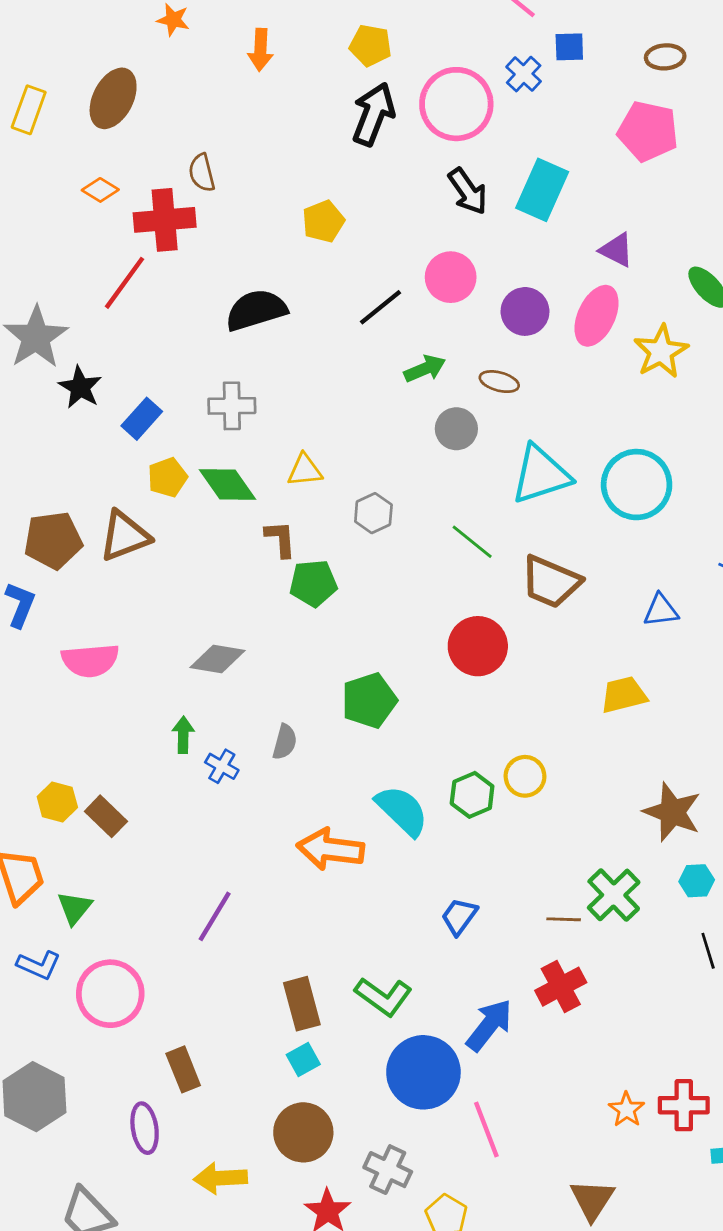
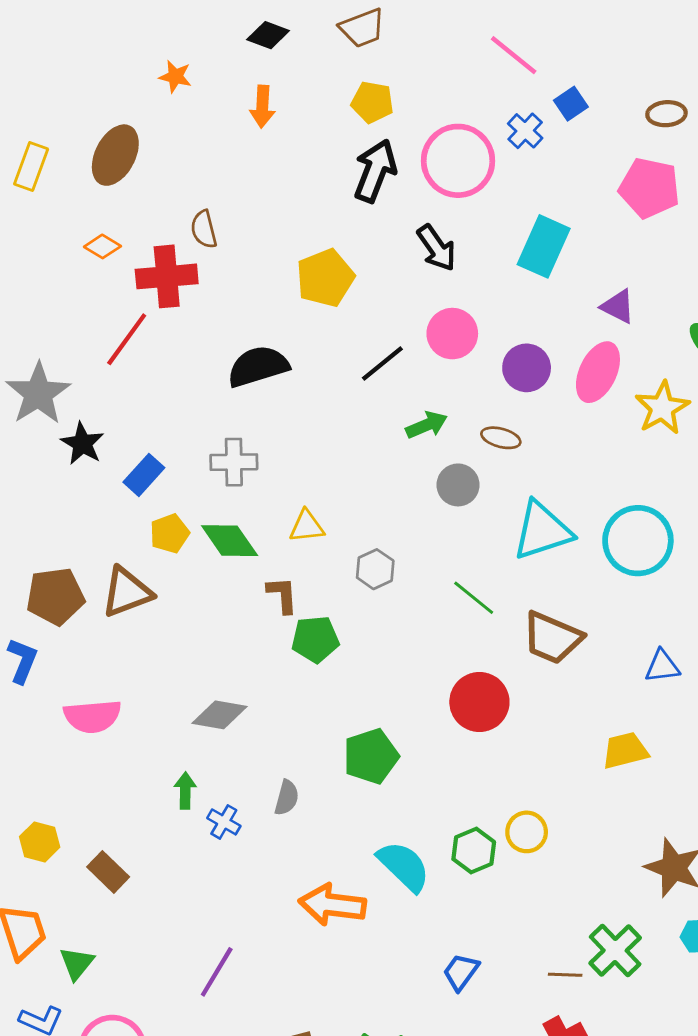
blue square: (569, 47) -> (571, 104), turned -32
black arrow: (468, 191) -> (437, 248), moved
yellow pentagon: (323, 221) -> (325, 278), size x1.4
yellow hexagon: (57, 802) -> (40, 842), moved

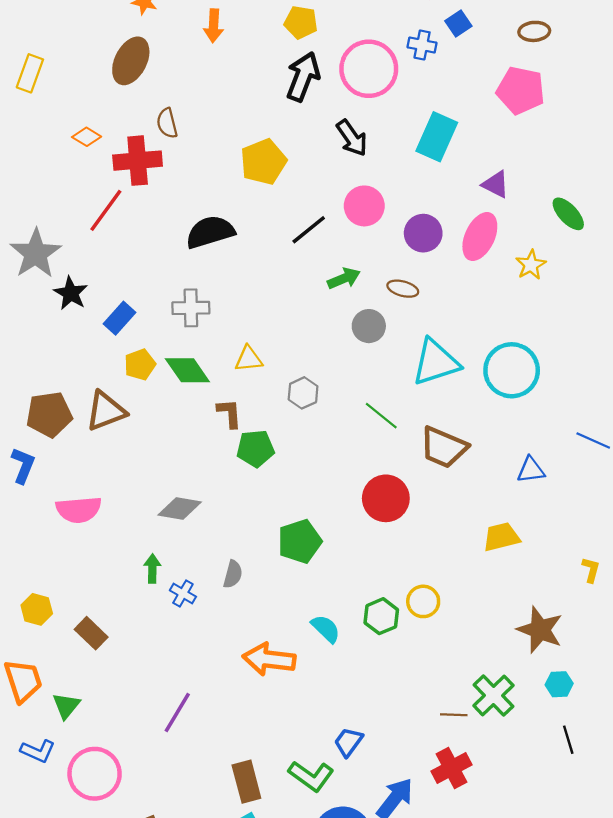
blue cross: (525, 131) -> (422, 45), turned -32
brown ellipse: (115, 155) -> (131, 61), moved
yellow star: (662, 408) -> (531, 265), size x0.7
cyan semicircle: (404, 866) -> (326, 629), size x0.7
blue trapezoid: (461, 972) -> (348, 742), moved

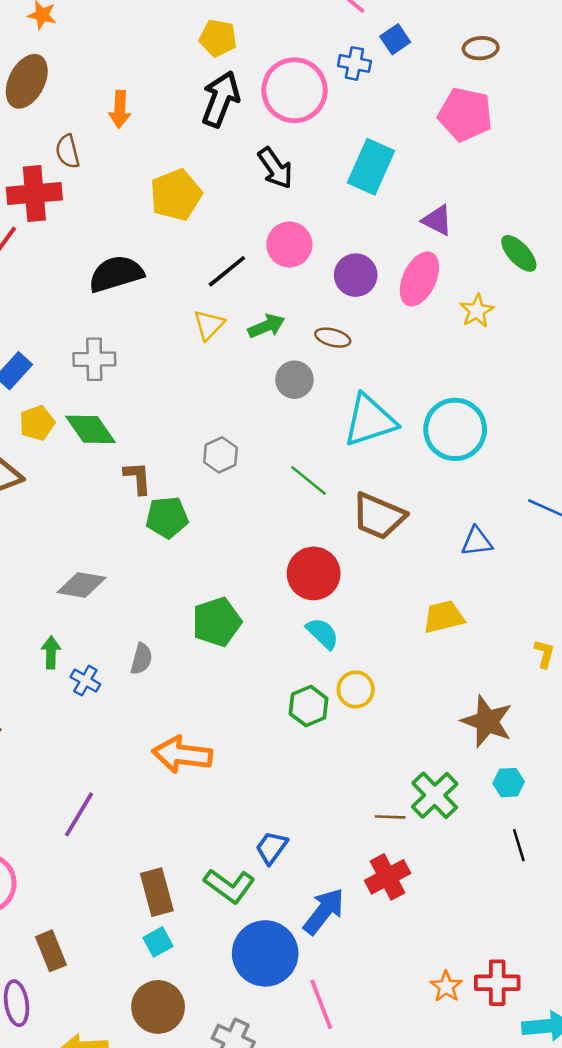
orange arrow: (214, 26) -> (120, 109), moved
yellow triangle: (249, 359) -> (209, 325), moved, turned -40
cyan semicircle: (326, 629) -> (323, 633), moved

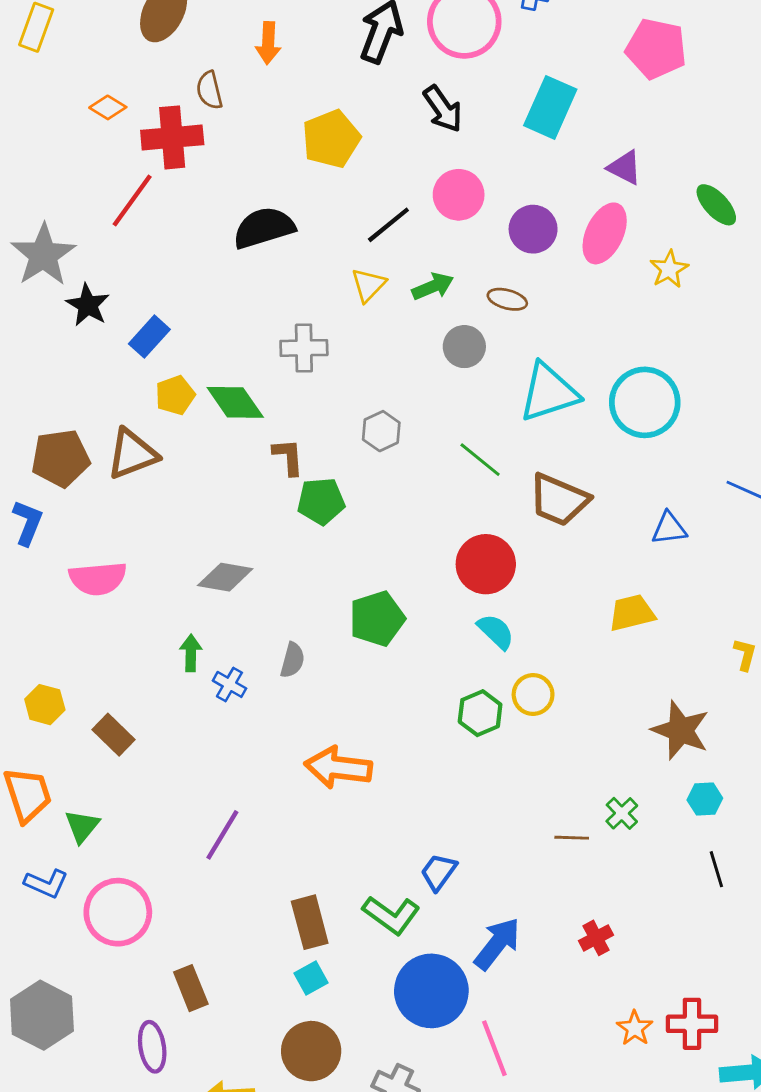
gray cross: (94, 359) -> (304, 348), moved
green cross: (435, 795) -> (622, 813), size x0.6
red cross: (388, 877) -> (596, 938), moved, size x0.7

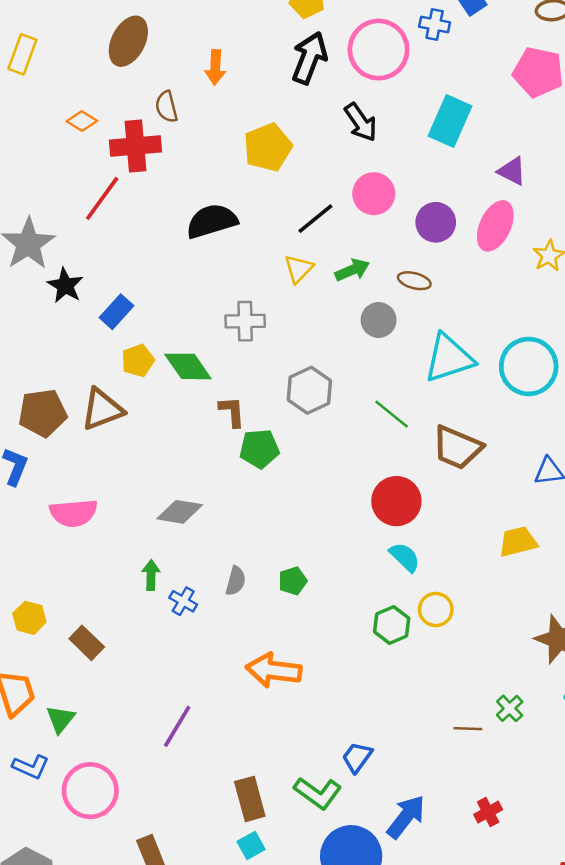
gray hexagon: (381, 431) -> (309, 390), size x1.4
green pentagon: (377, 619) -> (293, 581), moved, size x0.6

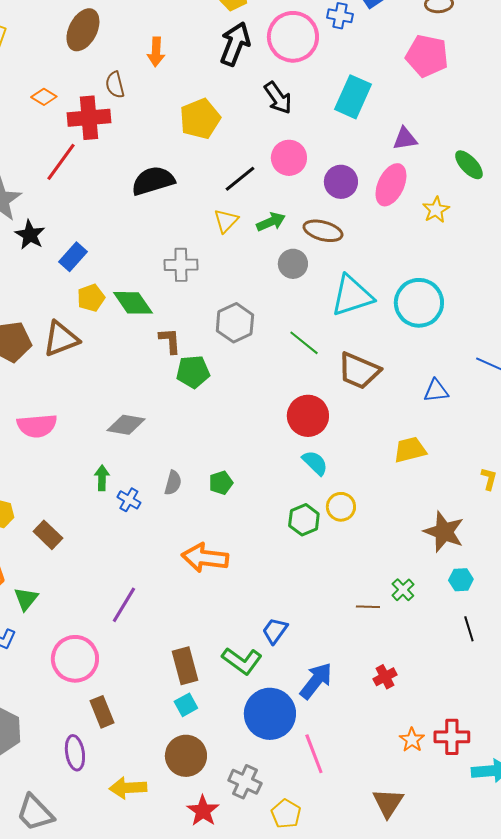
purple triangle: (512, 171) -> (405, 139), turned -36
brown ellipse: (414, 281) -> (323, 231), size x1.4
pink circle: (90, 791) -> (75, 659), moved

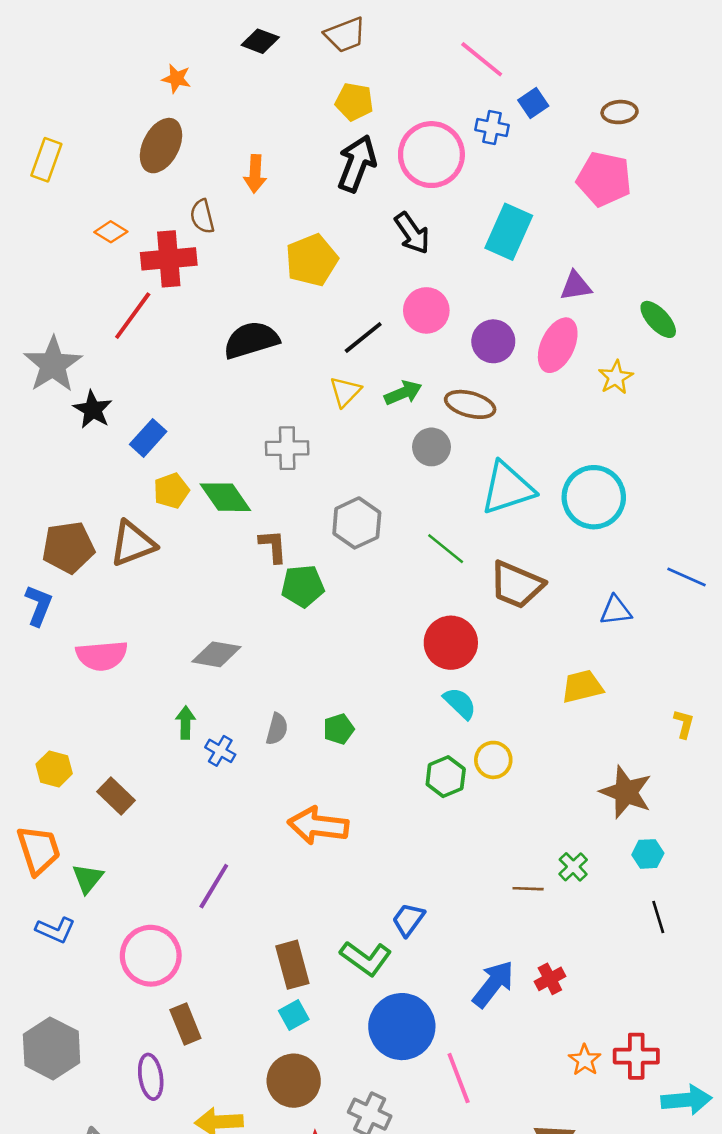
blue arrow: (316, 681) -> (493, 984), moved

